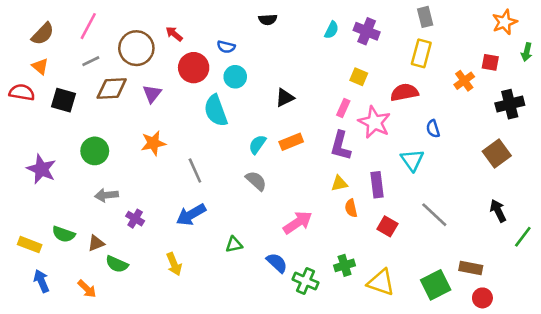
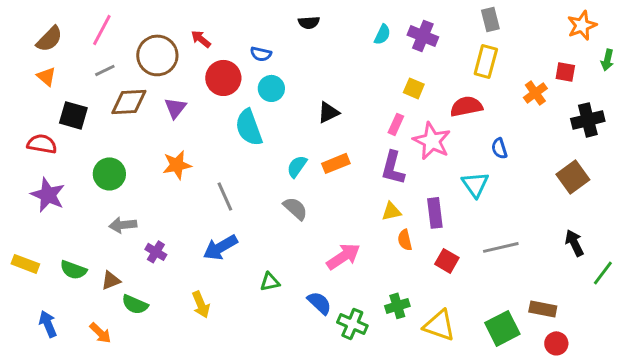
red semicircle: (22, 92) -> (42, 144), moved
gray line: (434, 215) -> (501, 247), turned -56
yellow rectangle: (30, 245) -> (25, 264), moved

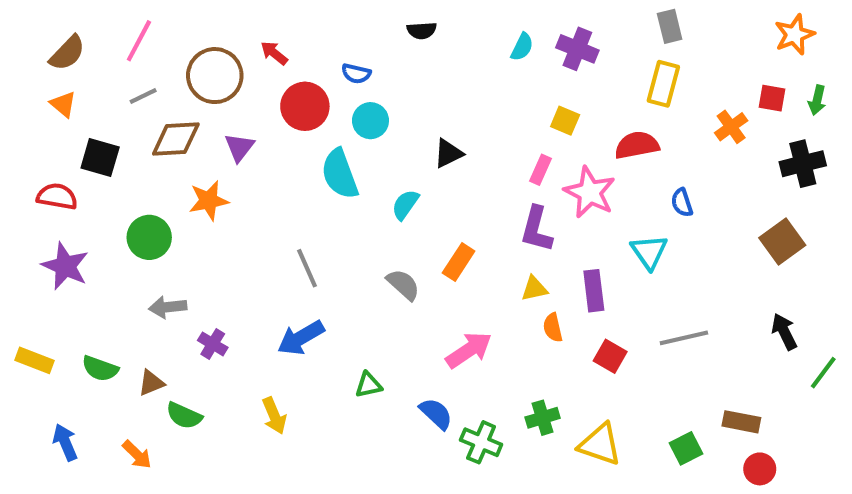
green arrow: (607, 60) -> (817, 100), moved
orange rectangle: (336, 163) -> (459, 262), moved, turned -35
orange star: (177, 165) -> (209, 201), moved
cyan semicircle: (297, 166) -> (405, 205), moved
green square: (502, 328) -> (686, 448), size x0.7

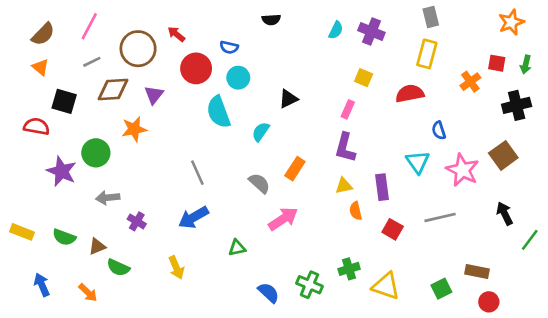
pink star: (590, 192) -> (462, 170), moved
purple star: (65, 266) -> (62, 171), moved
pink arrow: (469, 350) -> (283, 219), moved
blue semicircle: (436, 414) -> (269, 293), moved

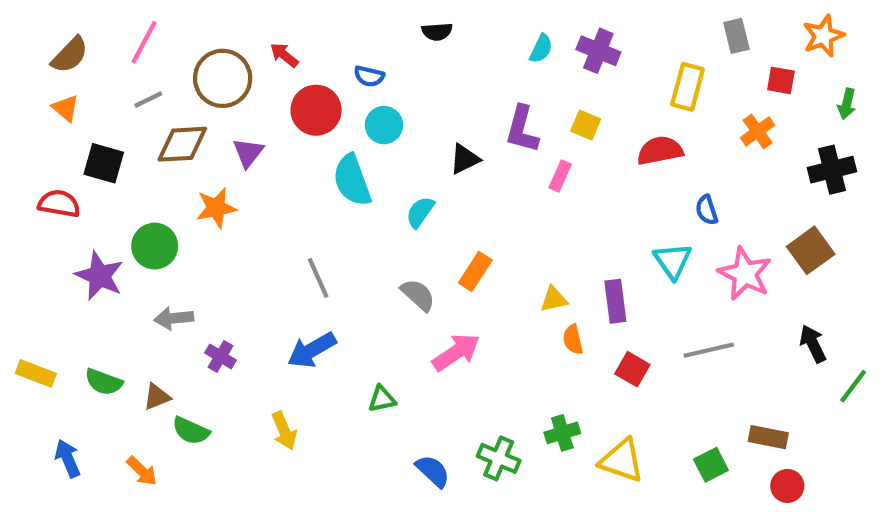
gray rectangle: (431, 17) -> (736, 36), moved
red square: (497, 63) -> (781, 80), moved
purple L-shape: (345, 148) -> (522, 129), moved

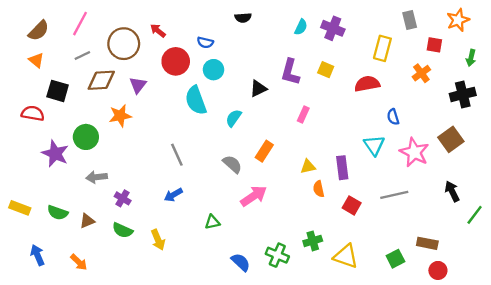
pink rectangle: (560, 176) -> (303, 115), moved
blue arrow: (312, 350) -> (173, 195), size x0.7
green semicircle: (191, 431) -> (123, 230), moved

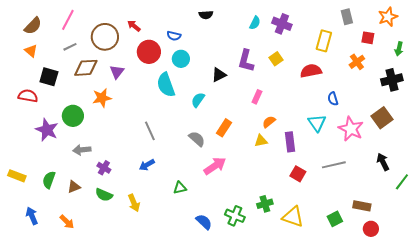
yellow square: (326, 70) -> (276, 59), turned 32
orange semicircle: (319, 189) -> (269, 122), moved, turned 64
green semicircle: (58, 213) -> (49, 180), turned 90

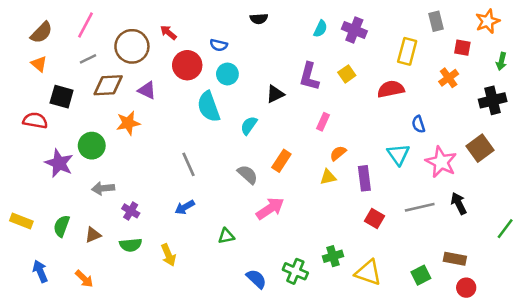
purple triangle: (117, 72) -> (147, 90), turned -42
black arrow: (383, 162) -> (459, 203), moved
green semicircle: (104, 195) -> (131, 245), turned -30

